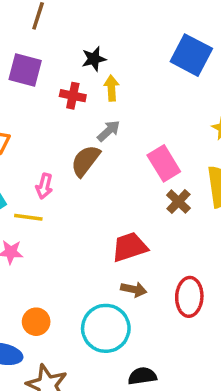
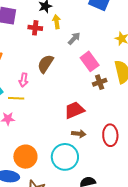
gray arrow: (109, 131) -> (74, 38), moved
brown cross: (178, 202) -> (100, 82), turned 32
orange circle: (36, 322) -> (25, 157), size x1.5

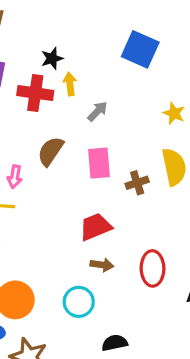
red cross: (35, 28) -> (35, 93), size x1.5
pink rectangle: (90, 61) -> (99, 163), moved, turned 30
cyan circle: (65, 157) -> (79, 302), size x0.7

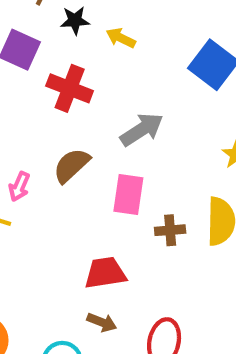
black star: (52, 58) -> (75, 20), moved
yellow arrow: (70, 84) -> (121, 38), moved, turned -70
gray arrow: (98, 111) -> (142, 130), size x1.5

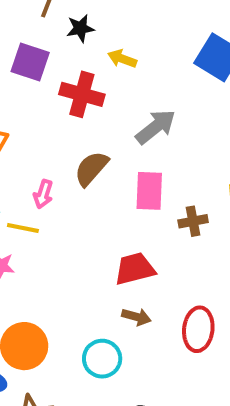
yellow arrow: (121, 38) -> (122, 59), moved

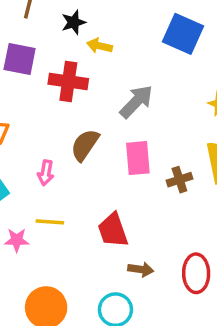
black star: (80, 28) -> (74, 22), moved
yellow line: (23, 228) -> (50, 222), moved
red trapezoid: (135, 269) -> (113, 230), moved, turned -87

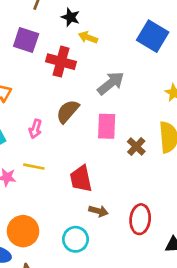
black star: (74, 22) -> (71, 17), turned 30
brown cross: (179, 180) -> (136, 147), turned -36

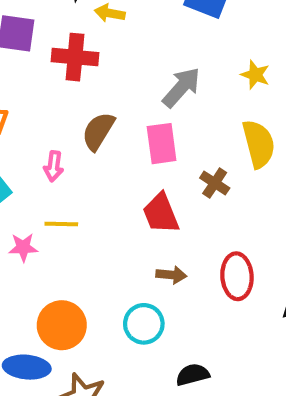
gray arrow: (111, 83) -> (181, 87), moved
brown cross: (136, 147) -> (215, 183), moved
red trapezoid: (81, 179) -> (161, 213), moved

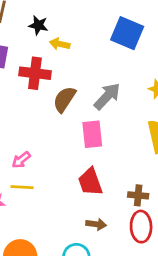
brown semicircle: (98, 131) -> (64, 99), moved
pink arrow: (54, 166) -> (21, 160), moved, turned 42
brown cross: (215, 183) -> (138, 195), moved, turned -30

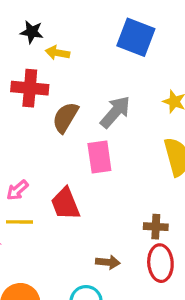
red trapezoid: (90, 182) -> (65, 204), moved

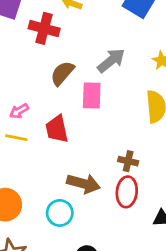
brown semicircle: (65, 117) -> (62, 73), moved
brown arrow: (108, 262) -> (83, 184), size x1.6

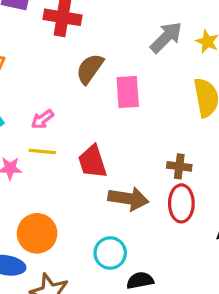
gray arrow: (111, 61) -> (166, 37), moved
red trapezoid: (57, 129) -> (92, 162), moved
cyan circle: (60, 213) -> (110, 253), moved

